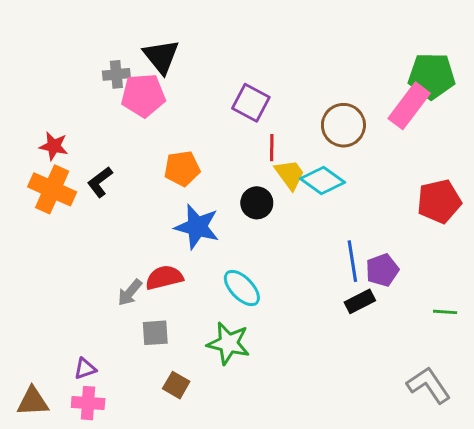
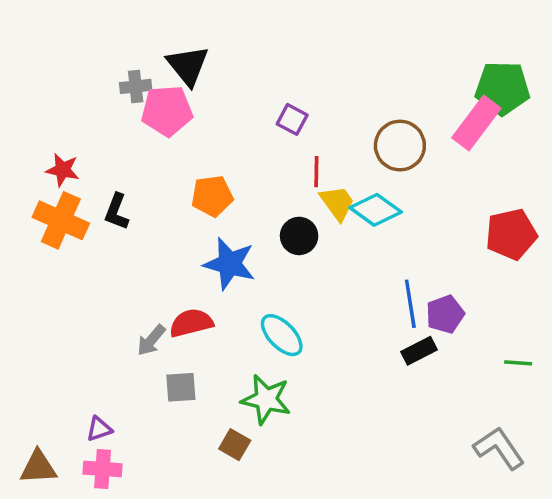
purple square: (251, 103) -> (292, 119), size x0.7
black L-shape: (100, 182) -> (116, 212), turned -32
brown square: (176, 385) -> (235, 445), moved

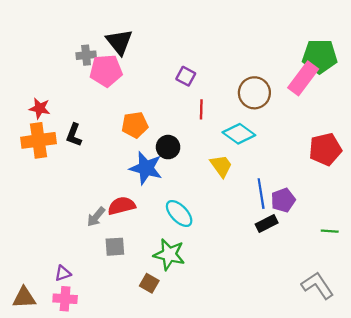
yellow trapezoid: (337, 203) -> (221, 166), moved
orange cross: (61, 220) -> (38, 140), turned -32
black circle: (299, 236) -> (168, 147), moved

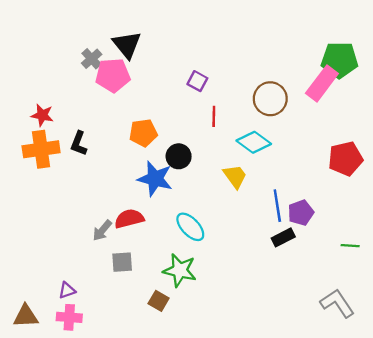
gray cross: (86, 55) -> (92, 59), turned -36

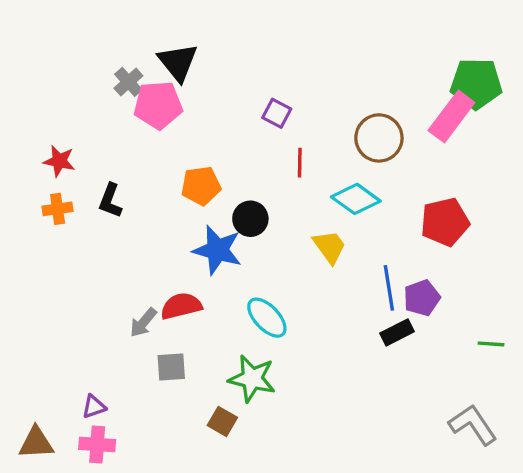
orange cross: (41, 149) -> (58, 209), size x0.6
red pentagon: (345, 159) -> (445, 222), moved

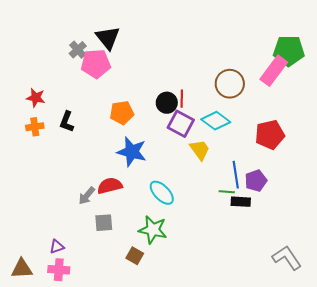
purple square: (277, 113) -> (181, 124), moved, size x1.5
black circle: (250, 219) -> (167, 103), moved
black rectangle: (397, 332) -> (241, 202), turned 30
green line: (491, 344) -> (227, 192), moved

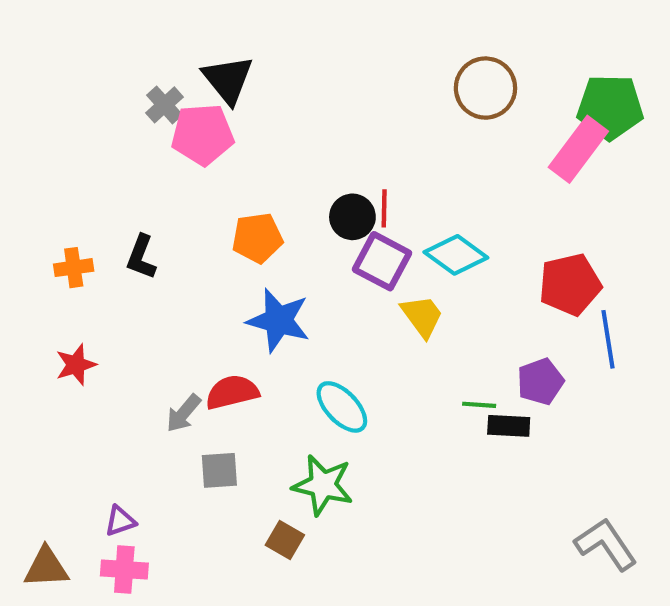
brown circle: (230, 84) -> (485, 88), moved
red star: (36, 98) -> (76, 365), moved, turned -30
blue line: (236, 175) -> (608, 339), moved

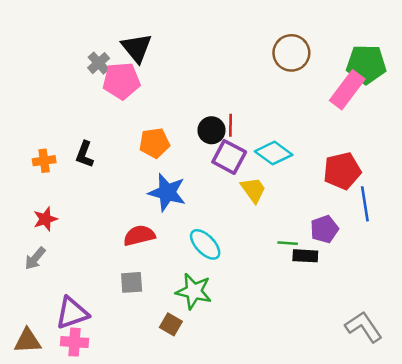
gray arrow: (183, 413) -> (35, 258), moved
purple triangle: (120, 521) -> (72, 313), size x1.8

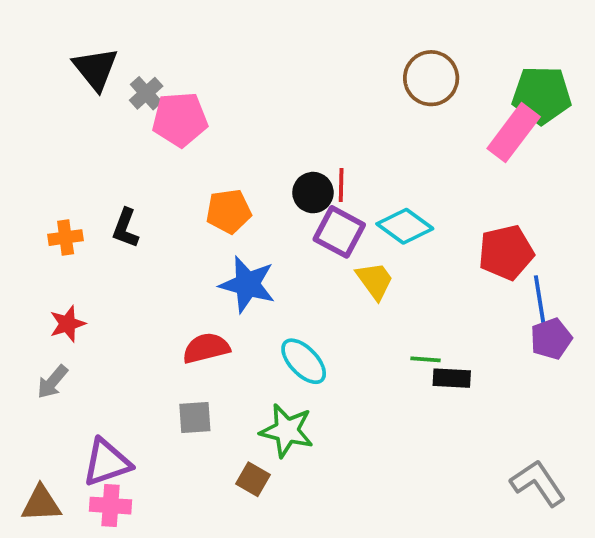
black triangle: (137, 48) -> (96, 69), moved
purple pentagon: (324, 229) -> (551, 339), moved

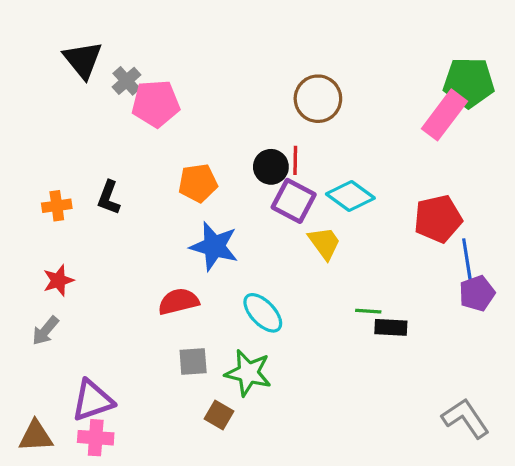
brown circle: (431, 78) -> (318, 99), moved
gray square: (195, 417) -> (193, 361), moved

